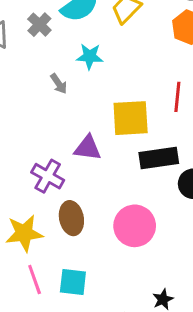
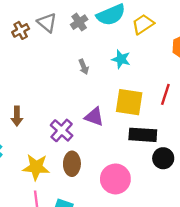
cyan star: (90, 56) -> (121, 59), moved

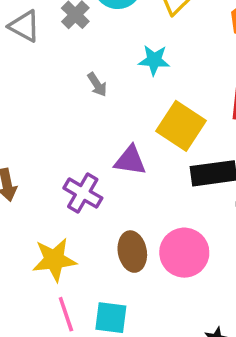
yellow square: (129, 102) -> (181, 126), turned 36
brown ellipse: (72, 164) -> (132, 252), moved

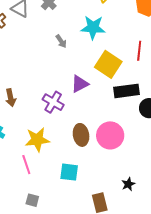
cyan star: (154, 60) -> (93, 28), size x1.4
purple triangle: (130, 160) -> (80, 84), turned -36
pink line: (66, 314) -> (26, 165), moved

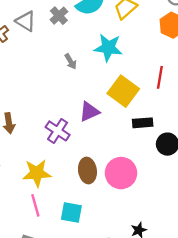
black rectangle: (126, 91) -> (143, 123), size x0.7
pink line: (26, 165) -> (35, 205), moved

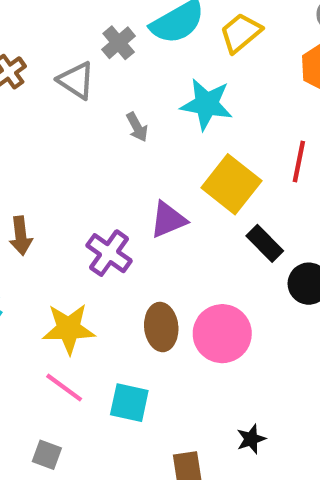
gray triangle: (26, 21) -> (76, 80), moved
black rectangle: (143, 123) -> (265, 243), turned 48
pink line: (35, 205) -> (64, 388), turned -40

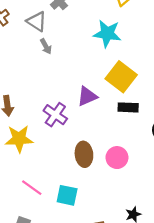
gray arrow: (137, 127) -> (46, 46), moved
black rectangle: (265, 243) -> (128, 107), moved, turned -42
yellow star: (69, 329) -> (19, 139), moved
pink circle: (222, 334) -> (117, 158), size x0.7

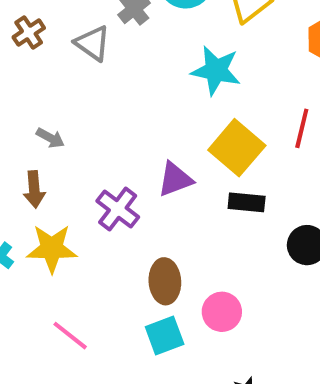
gray arrow: (46, 46) -> (50, 138), moved, turned -35
pink circle: (117, 158) -> (222, 312), moved
cyan square: (67, 195) -> (165, 336), moved, turned -35

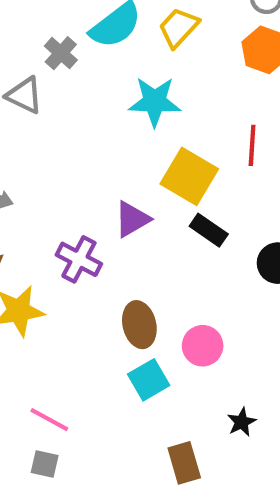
black rectangle: (247, 202) -> (209, 230), turned 39
pink line: (70, 336) -> (49, 420), moved

